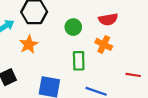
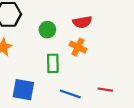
red line: (133, 75) -> (105, 90), moved

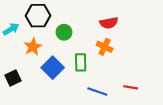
green circle: (47, 30) -> (64, 32), moved
blue square: (23, 90) -> (53, 68), moved, turned 35

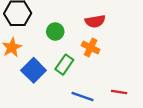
green circle: (64, 32) -> (55, 32), moved
green rectangle: (81, 62) -> (64, 65), turned 36

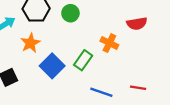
red semicircle: (95, 21) -> (137, 24), moved
green circle: (55, 32) -> (70, 13), moved

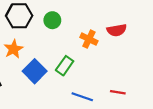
orange cross: (109, 43) -> (89, 39), moved

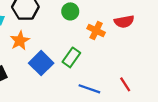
green circle: (52, 20) -> (70, 11), moved
red line: (118, 92) -> (125, 84), turned 48

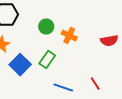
green circle: (70, 11) -> (46, 26), moved
red semicircle: (124, 22) -> (109, 40), moved

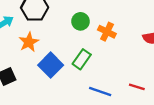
red line: (95, 84) -> (137, 87), turned -40

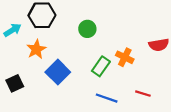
orange cross: (107, 32) -> (125, 57), moved
green rectangle: (82, 59) -> (101, 66), moved

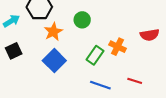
orange star: (36, 49) -> (53, 32), moved
black square: (15, 83) -> (14, 51), moved

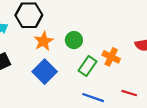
green circle: (82, 20) -> (74, 40), moved

